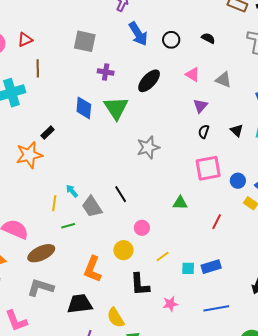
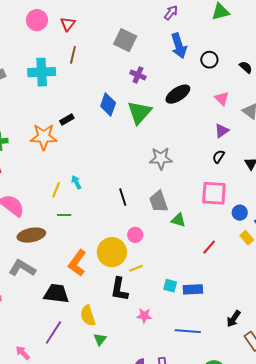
red triangle: (25, 40) -> (68, 24), turned -42
gray trapezoid: (92, 207) -> (158, 201), moved
yellow circle: (123, 250) -> (112, 252), size x1.5
yellow line: (163, 256) -> (136, 268), moved

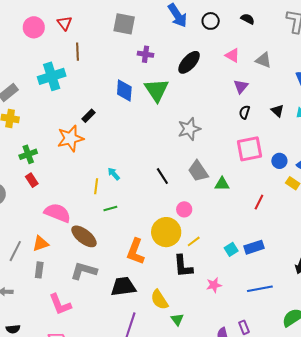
brown ellipse: (31, 235) -> (84, 236), turned 64
cyan square: (170, 286) -> (231, 249), turned -32

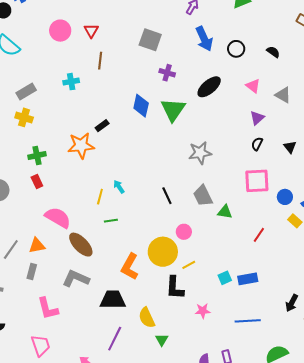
cyan cross: (52, 76) -> (71, 82), size x0.6

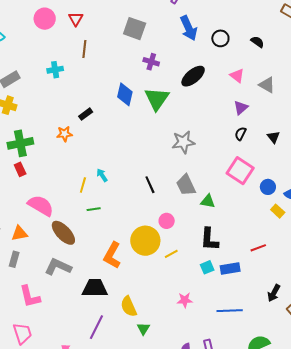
orange star: (81, 146) -> (64, 134), size x0.6
green cross: (37, 155) -> (20, 143), size x1.4
pink square: (257, 181) -> (240, 171), turned 36
red line: (259, 235) -> (258, 248), moved, turned 35
black L-shape: (175, 288) -> (209, 239), moved

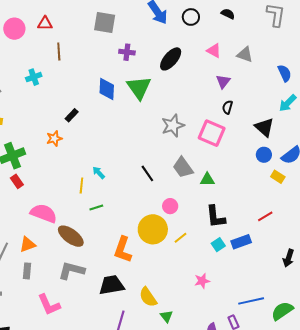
red triangle: (76, 19) -> (45, 23), turned -49
black triangle: (273, 137) -> (264, 127), moved, size x1.5
pink square: (240, 171) -> (212, 133), moved
blue line: (230, 311) -> (251, 301), moved

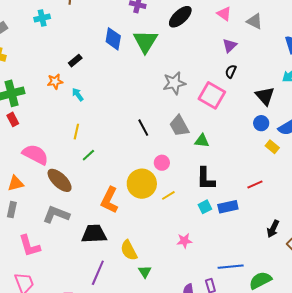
cyan arrow: (99, 173) -> (78, 94), moved
green line: (96, 207) -> (88, 155), turned -32

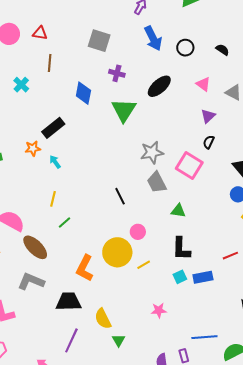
cyan cross: (42, 18) -> (21, 85), turned -35
blue diamond: (113, 39) -> (83, 93), moved
black rectangle: (75, 61) -> (53, 128), size x1.6
gray trapezoid: (179, 126) -> (157, 182), moved

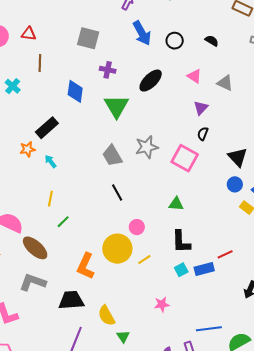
gray trapezoid: (157, 182) -> (112, 156), moved
red line: (230, 256) -> (225, 254), moved

